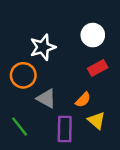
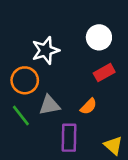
gray triangle: (46, 99) -> (49, 105), turned -40
yellow triangle: (96, 120) -> (113, 145), moved
green line: (20, 127) -> (21, 116), moved

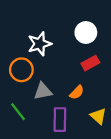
green line: (21, 116) -> (18, 112), moved
yellow triangle: (113, 145) -> (98, 116), moved

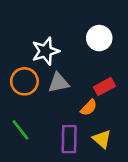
red rectangle: (90, 63) -> (104, 87), moved
gray triangle: (43, 91) -> (59, 83), moved
yellow triangle: (98, 116) -> (102, 139), moved

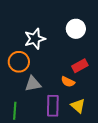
gray triangle: (59, 83) -> (33, 84), moved
orange semicircle: (89, 108) -> (68, 82), turned 72
green line: (21, 130) -> (15, 111), moved, turned 42

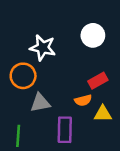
white star: (35, 39) -> (43, 48), turned 30
orange semicircle: (68, 82) -> (83, 100), turned -40
yellow triangle: (78, 106) -> (103, 114), moved, turned -42

